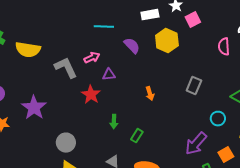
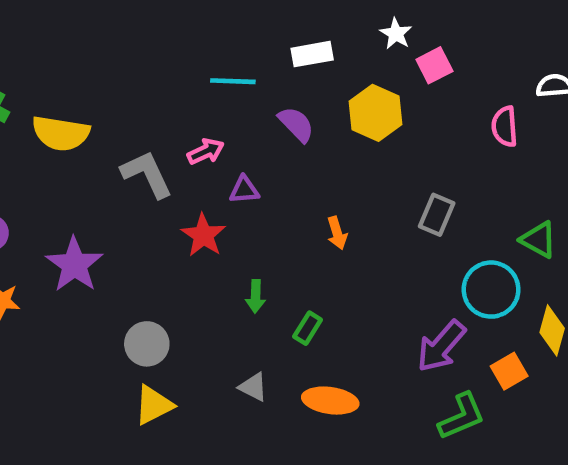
white rectangle: (150, 15) -> (312, 54), moved
cyan circle: (218, 119) -> (491, 290), size x1.6

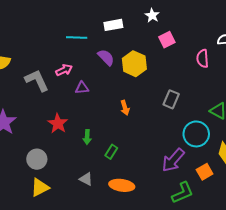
pink square: (434, 65) -> (167, 40), moved
yellow hexagon: (376, 113) -> (134, 64), moved
red star: (203, 235) -> (58, 123), moved

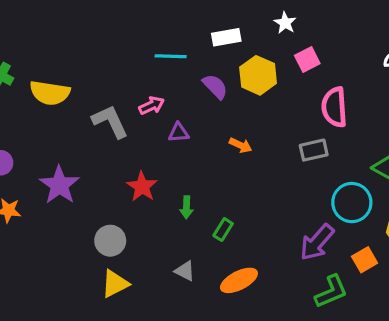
pink semicircle: (203, 58) -> (334, 107), moved, size x1.4
yellow hexagon: (134, 64) -> (258, 75), moved
gray rectangle: (171, 99) -> (314, 150), turned 54
orange arrow: (125, 108) -> (241, 145), moved, turned -48
orange ellipse: (122, 185) -> (239, 280), turned -35

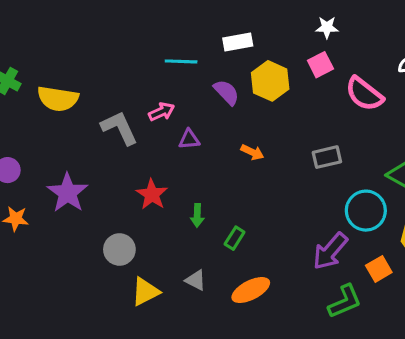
white star: (285, 23) -> (327, 27), moved, turned -30
pink semicircle: (334, 107) -> (364, 94), moved, turned -48
yellow triangle: (115, 284) -> (145, 292), moved

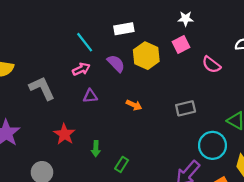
cyan line: (181, 61) -> (85, 42), turned 50
pink semicircle: (364, 94) -> (211, 65), size x0.7
pink arrow: (162, 112) -> (81, 69), moved

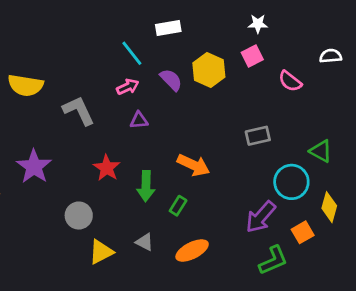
white rectangle: (124, 29) -> (168, 28), moved
orange arrow: (134, 105) -> (193, 165), moved, size x1.6
green arrow: (96, 149) -> (146, 186), size x1.5

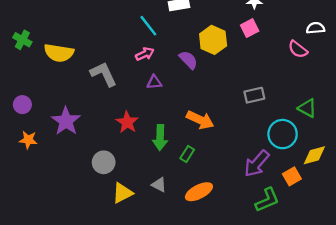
purple semicircle: (171, 80) -> (188, 60), moved
pink semicircle: (290, 81) -> (298, 49), moved
yellow diamond: (329, 207) -> (314, 155), turned 60

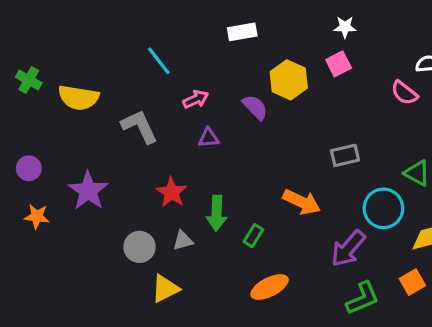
cyan line: (148, 26) -> (159, 61), moved
orange arrow: (200, 120) -> (302, 202), moved
orange square: (292, 176) -> (412, 282), moved
gray triangle: (159, 185) -> (183, 240), moved, turned -42

